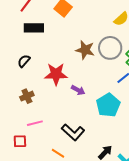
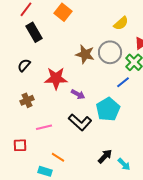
black rectangle: (34, 28) -> (34, 32), turned 60
pink line: (35, 123) -> (44, 127), moved
black L-shape: (73, 132) -> (80, 122), moved

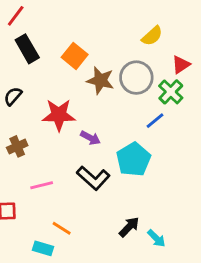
orange square: (63, 12) -> (75, 56), moved

